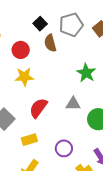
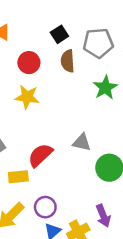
green star: (86, 73) -> (105, 88), moved
red semicircle: (38, 108) -> (40, 155), moved
purple circle: (64, 148) -> (45, 207), moved

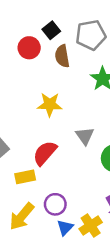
red circle: (29, 63) -> (29, 48), moved
yellow star: (27, 97) -> (50, 104), moved
gray triangle: (82, 142) -> (85, 136), turned 48

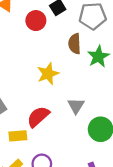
brown semicircle: (62, 56) -> (75, 44), moved
yellow star: (50, 104) -> (48, 74), turned -30

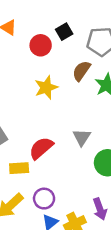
brown semicircle: (75, 44) -> (81, 71), turned 36
yellow star: (48, 74) -> (46, 88), moved

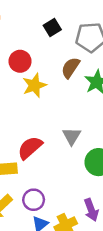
red circle: (41, 45) -> (20, 61), moved

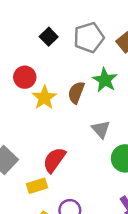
brown semicircle: (71, 68) -> (76, 93), moved
gray triangle: (72, 136) -> (101, 129), moved

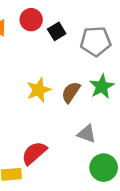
red circle: (25, 77) -> (31, 20), moved
gray triangle: (101, 129) -> (87, 134), turned -42

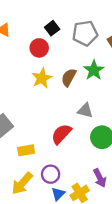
red circle: (31, 20) -> (39, 48), moved
red semicircle: (34, 153) -> (61, 134), moved

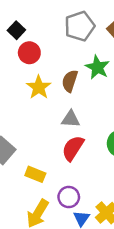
black square: (52, 28) -> (16, 30), moved
gray triangle: (85, 111) -> (71, 119), moved
yellow rectangle: (26, 150) -> (35, 174), turned 42

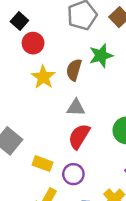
green star: (97, 67) -> (101, 56), turned 30
purple circle: (69, 197) -> (73, 174), moved

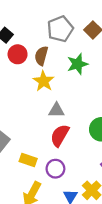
brown semicircle: (74, 70) -> (41, 56), moved
yellow star: (43, 77) -> (44, 81), moved

